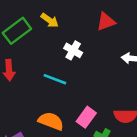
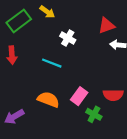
red triangle: (106, 22) -> (106, 26), moved

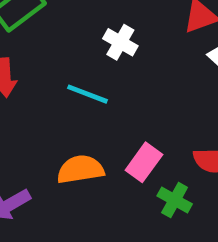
orange semicircle: (48, 100) -> (80, 169), turned -30

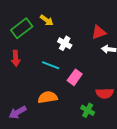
pink rectangle: (144, 162) -> (75, 77), moved

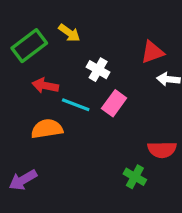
red arrow: (16, 58) -> (45, 86), moved, turned 105
pink rectangle: (75, 77) -> (114, 103), moved
orange semicircle: (48, 97) -> (47, 129), moved

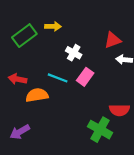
yellow arrow: (69, 33) -> (53, 26), turned -35
red arrow: (45, 86) -> (17, 79), moved
green cross: (135, 177) -> (100, 130), size x1.5

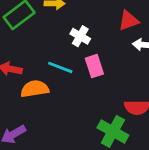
pink rectangle: (85, 77) -> (94, 66), turned -54

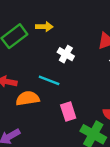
pink rectangle: (94, 66) -> (68, 111), moved

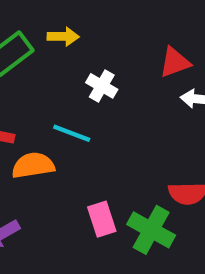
pink rectangle: (68, 111) -> (102, 219), moved

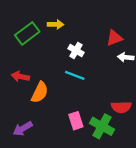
cyan line: (72, 133) -> (75, 75), moved
orange semicircle: (33, 165) -> (40, 92), turned 125

